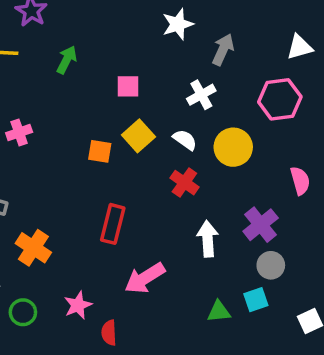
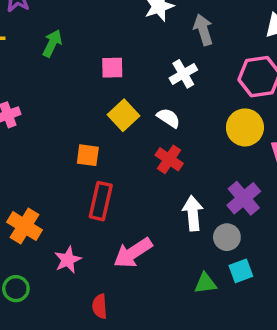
gray arrow: (223, 50) -> (203, 30), turned -40
yellow circle: (233, 147) -> (245, 127), moved
orange square: (100, 151) -> (88, 155), moved
gray circle: (271, 265) -> (227, 237), moved
pink star: (78, 305) -> (68, 260), moved

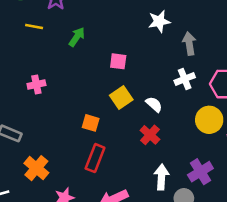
white cross: (183, 74) -> (185, 79), moved

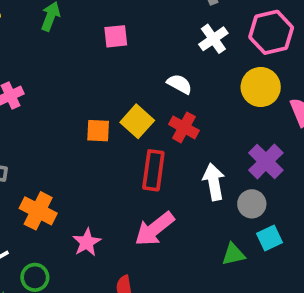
yellow square: (121, 98) -> (137, 121), moved
red rectangle: (95, 158) -> (153, 170), moved

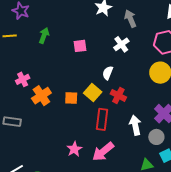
white cross: (213, 39) -> (121, 44), moved
white semicircle: (179, 84) -> (108, 73), moved, turned -96
orange cross: (38, 211) -> (41, 96), moved, turned 30
pink star: (87, 242) -> (74, 149), moved

